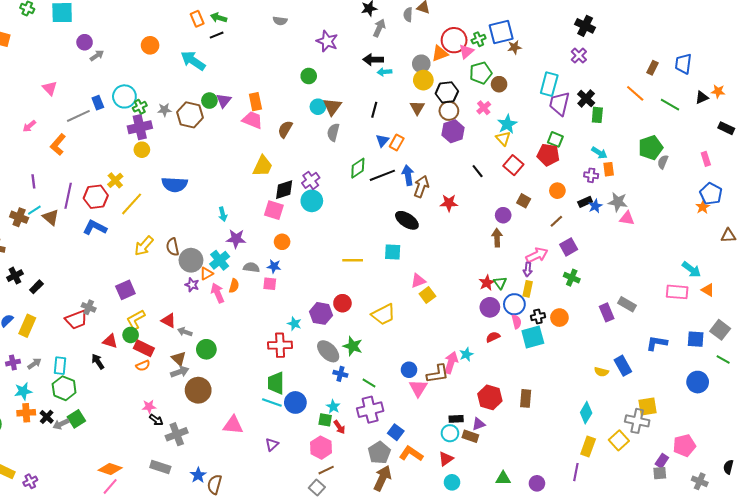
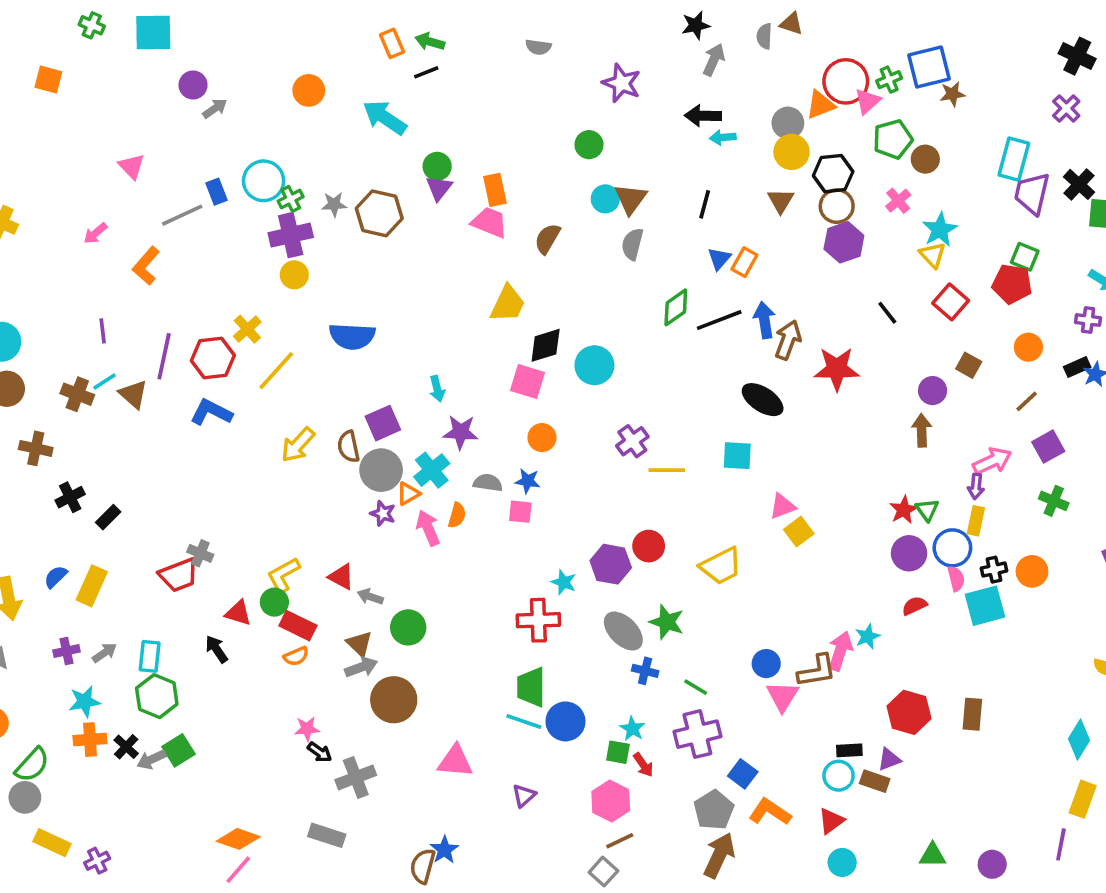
green circle: (209, 101) -> (437, 166), moved
purple cross: (311, 180) -> (632, 441), moved
red star: (449, 203) -> (837, 369), size x1.4
purple square: (125, 290) -> (383, 423), moved
blue star: (198, 475) -> (444, 850), moved

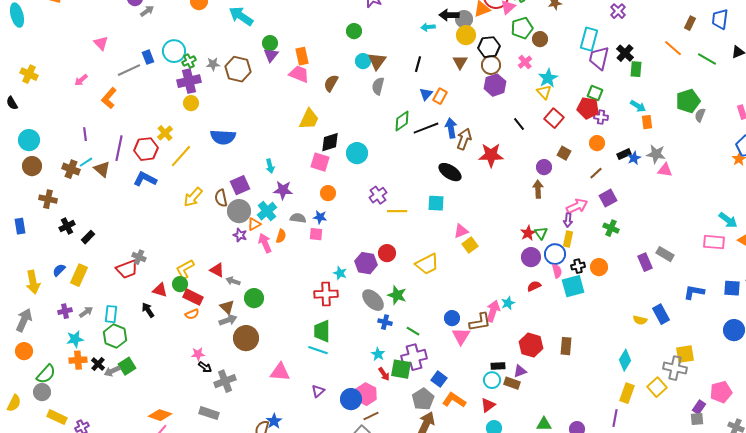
black arrow: (703, 116) -> (449, 15), moved
purple cross: (1088, 320) -> (601, 117), moved
blue circle: (565, 721) -> (351, 399), moved
green square: (618, 752) -> (401, 369), moved, size x1.5

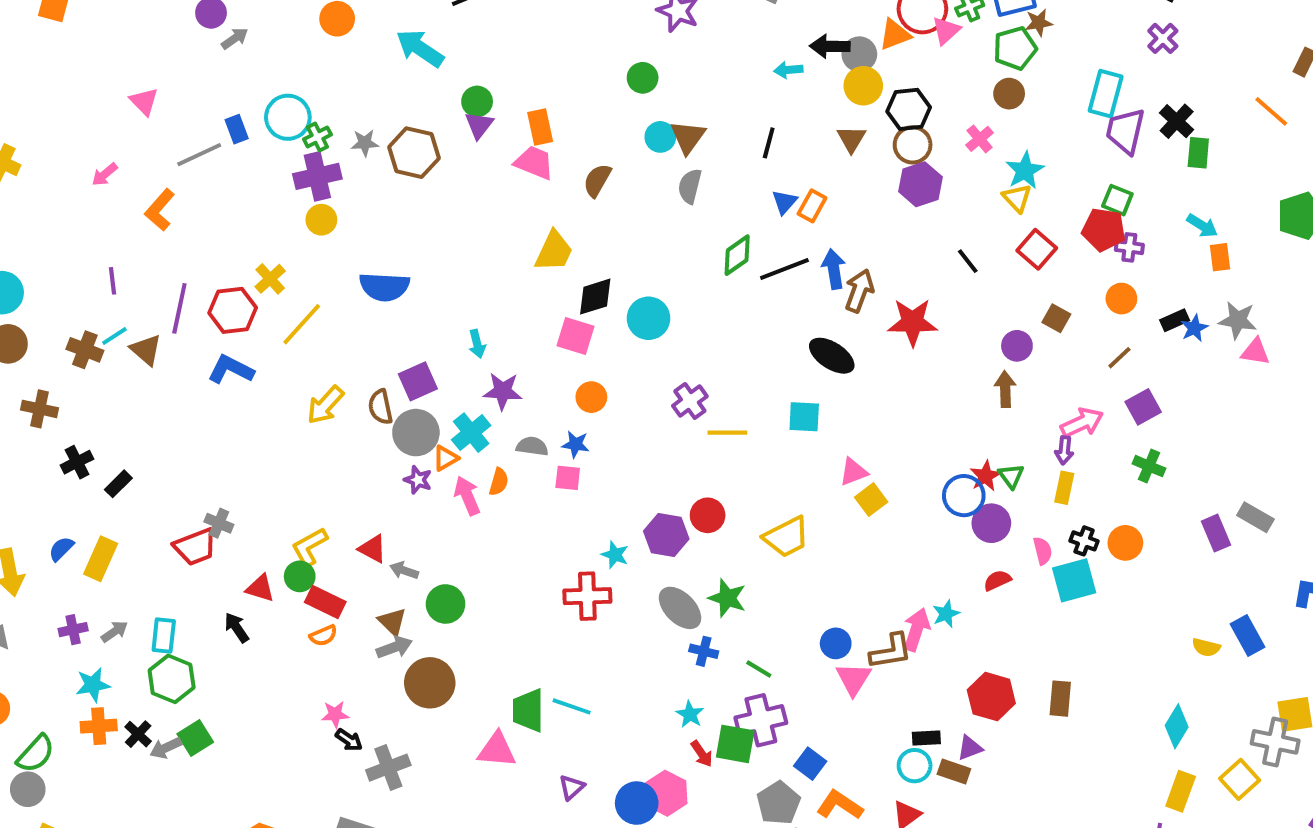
green pentagon: (522, 28) -> (1015, 48), moved
blue circle: (555, 254) -> (964, 496), moved
black cross: (578, 266) -> (1084, 541), turned 32
green trapezoid: (322, 331) -> (528, 710), moved

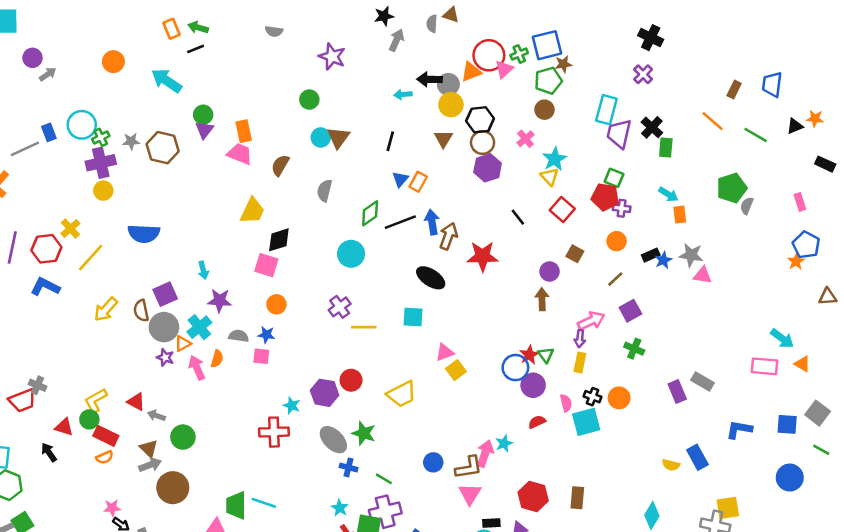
gray semicircle: (690, 186) -> (325, 191), moved
cyan circle: (648, 318) -> (351, 254), moved
pink triangle: (853, 679) -> (470, 494), moved

